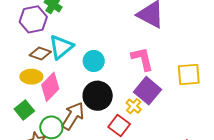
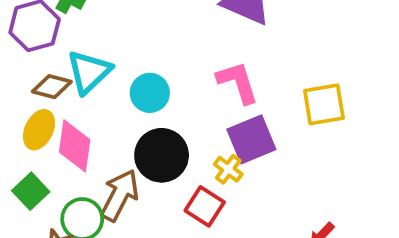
yellow ellipse: (31, 77) -> (39, 130), turned -60
pink diamond: (50, 87) -> (75, 146), turned -32
purple square: (148, 91) -> (251, 139), turned 32

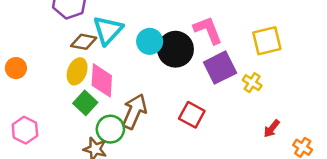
black circle: (162, 155) -> (175, 49), moved
yellow cross: (228, 169) -> (252, 83), moved
green square: (31, 191) -> (85, 103), moved

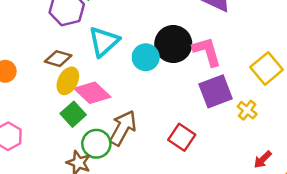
yellow square: (267, 41) -> (267, 68), turned -32
brown diamond: (84, 42) -> (58, 59), moved
black circle: (175, 49) -> (173, 44), moved
pink diamond: (102, 80) -> (92, 93), turned -56

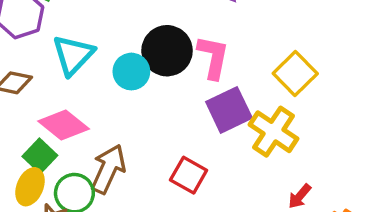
pink L-shape: (207, 52) -> (213, 57), turned 32
yellow ellipse: (68, 81) -> (30, 187), moved
yellow cross: (247, 110) -> (274, 132), size x1.8

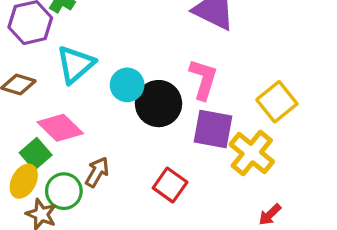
black circle: (167, 51) -> (159, 104), moved
purple square: (229, 110) -> (213, 129), turned 30
brown arrow: (108, 169) -> (97, 172), size x0.7

